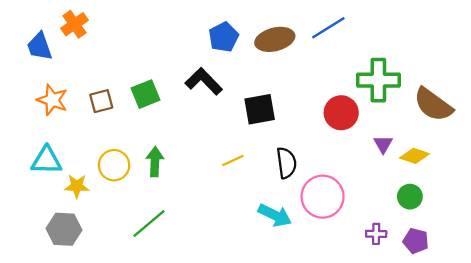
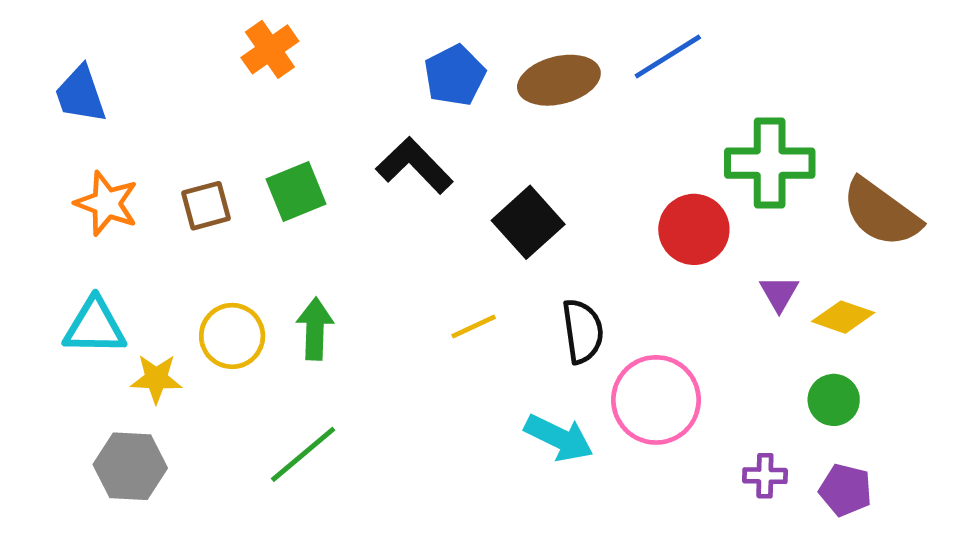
orange cross: (74, 24) -> (270, 49), moved
black square: (260, 109) -> (528, 222), turned -32

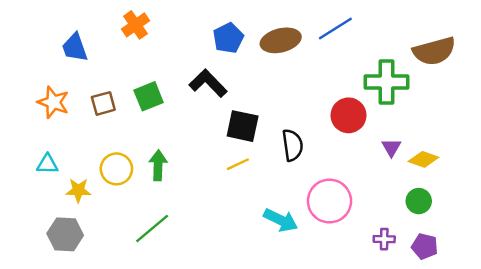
blue trapezoid: (80, 94) -> (75, 48), moved
brown semicircle: (881, 213) -> (434, 51), moved, turned -51
black square: (528, 222) -> (243, 126), moved, turned -36
cyan triangle: (95, 326) -> (47, 164), size x0.7
black semicircle: (583, 331) -> (293, 145), moved

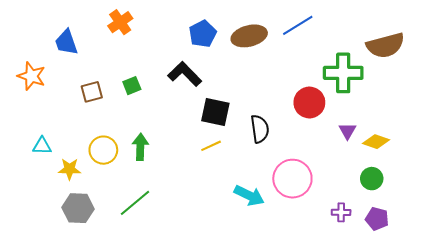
green square: (149, 96) -> (132, 86), size x0.7
orange star: (53, 102) -> (31, 76), moved
gray hexagon: (65, 234) -> (78, 208), moved

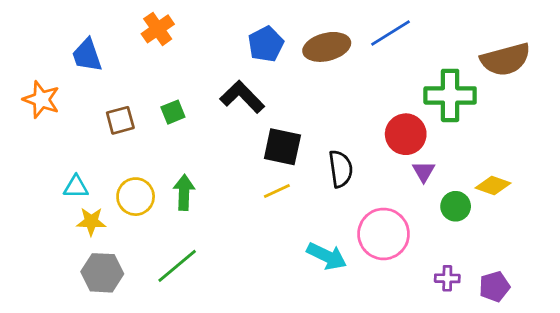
purple triangle: (347, 131) -> (424, 172), moved
cyan triangle: (42, 146) -> (76, 187), moved
green circle: (372, 179) -> (456, 206), moved
purple pentagon: (377, 219) -> (494, 287), turned -30

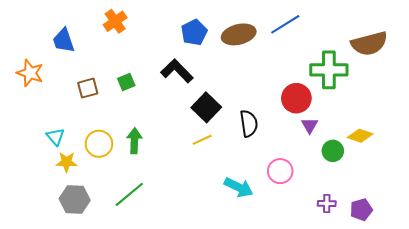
black square: (282, 147) -> (206, 107), turned 32
cyan triangle: (76, 187) -> (55, 137), turned 48
pink circle: (384, 234) -> (280, 171), size x0.7

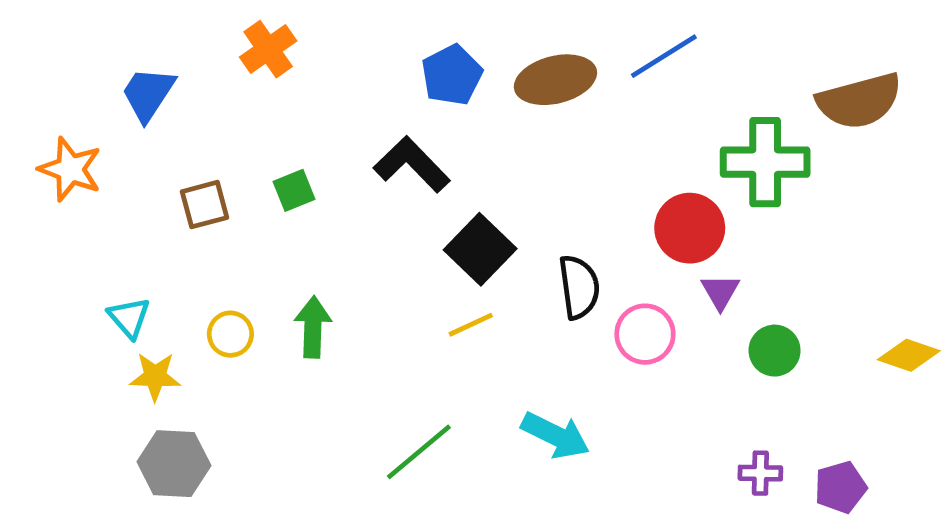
blue trapezoid: (63, 40) -> (148, 94), turned 52
yellow diamond: (360, 136) -> (909, 355), moved
yellow circle: (99, 144) -> (230, 334), size x0.7
pink circle: (280, 171) -> (645, 334), moved
green line: (129, 194) -> (419, 452), moved

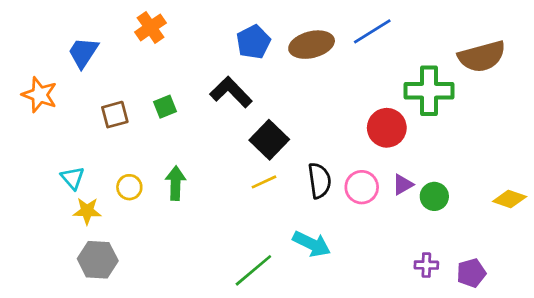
black semicircle: (579, 287) -> (319, 181), moved
purple triangle: (720, 292) -> (403, 185), moved, turned 30
green line: (419, 452) -> (253, 270), moved

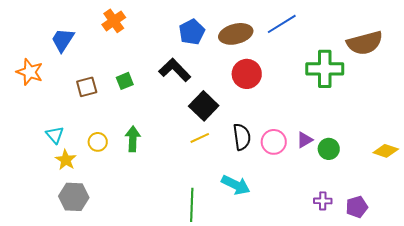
red circle: (387, 128) -> (247, 74), moved
yellow star: (87, 211) -> (66, 160), turned 30
green line: (253, 270) -> (192, 205), turned -48

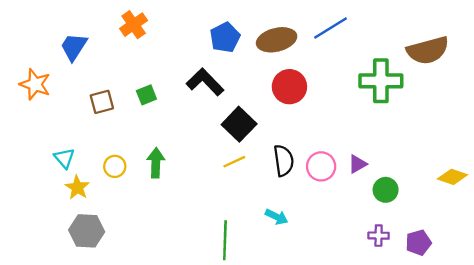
green circle: (329, 149) -> (386, 190), moved
cyan arrow: (236, 185) -> (277, 217), size x0.7

